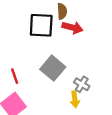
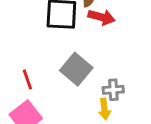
gray cross: (82, 84) -> (113, 90), turned -35

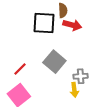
red line: (27, 79) -> (20, 69), turned 64

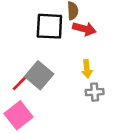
gray square: (54, 62) -> (39, 75), moved
yellow arrow: (74, 90) -> (87, 69), moved

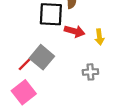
red arrow: (84, 29) -> (75, 31), moved
yellow arrow: (87, 69) -> (99, 37), moved

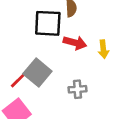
gray cross: (90, 72) -> (78, 89), moved

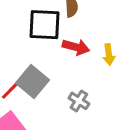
gray cross: (78, 89) -> (79, 101), turned 36

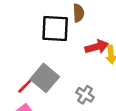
red arrow: (76, 47) -> (97, 47), moved, turned -30

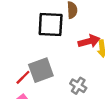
gray square: (45, 78) -> (41, 70), turned 30

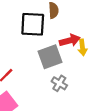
gray square: (41, 70) -> (50, 57), moved

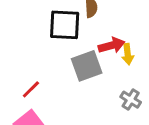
gray cross: (59, 83) -> (131, 100), moved

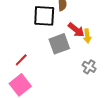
red arrow: (112, 45) -> (76, 30), turned 54

